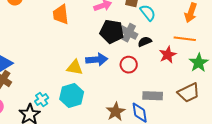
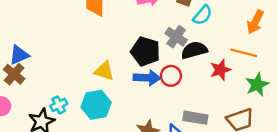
cyan semicircle: (148, 13) -> (203, 15), turned 72
black pentagon: (112, 32) -> (145, 51), moved
black semicircle: (145, 42) -> (194, 50), size x1.5
blue arrow: (97, 60) -> (147, 78), moved

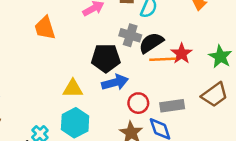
orange line: (244, 53) -> (163, 59), moved
red circle: (171, 76) -> (138, 103), moved

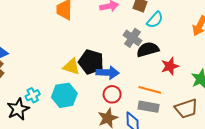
black pentagon: (106, 58) -> (91, 62), moved
orange line: (163, 59) -> (150, 90), moved
red circle: (138, 103) -> (112, 94), moved

